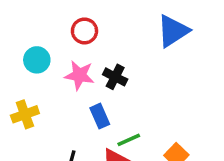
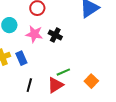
blue rectangle: (100, 116) -> (21, 58), moved

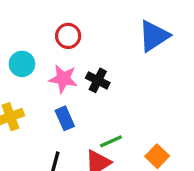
blue rectangle: (21, 58) -> (65, 118), moved

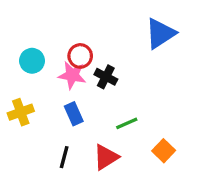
red circle: (68, 36) -> (80, 56), moved
green line: (111, 141) -> (127, 123), moved

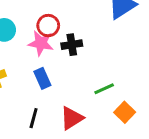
black cross: (106, 77) -> (72, 45), turned -36
green line: (127, 123) -> (104, 89), moved

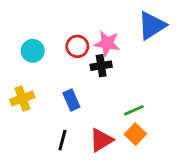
pink star: (41, 43) -> (107, 43), moved
orange square: (125, 112) -> (135, 134), moved

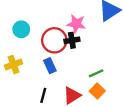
red circle: (77, 46) -> (54, 40), moved, size x1.5

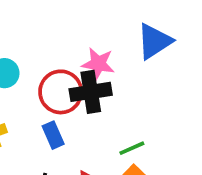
black cross: (72, 40) -> (91, 92), size x1.5

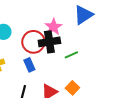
pink star: (98, 64) -> (53, 27), turned 30
green line: (132, 148) -> (71, 55), moved

